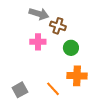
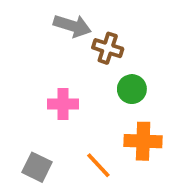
pink cross: (38, 42) -> (63, 104), moved
gray square: (20, 90) -> (37, 167), turned -35

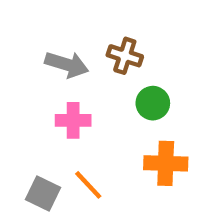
gray arrow: (72, 26) -> (67, 64), moved
orange line: (98, 165) -> (88, 185), moved

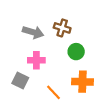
orange line: (88, 185) -> (54, 92), moved
gray square: (43, 194) -> (20, 81), moved

